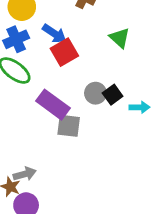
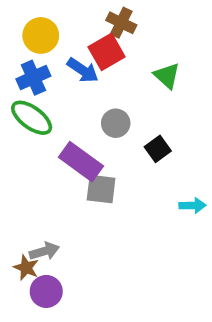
red square: (64, 52) -> (107, 52), moved
gray circle: (96, 93) -> (116, 123), moved
cyan arrow: (139, 107) -> (192, 206), moved

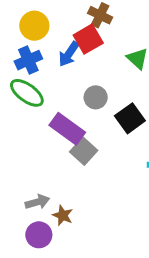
blue arrow: (83, 70) -> (69, 54), turned 90
black square: (158, 149) -> (130, 118), size x1.4
gray square: (101, 189) -> (84, 151), turned 35
brown star: (26, 268) -> (63, 215), moved

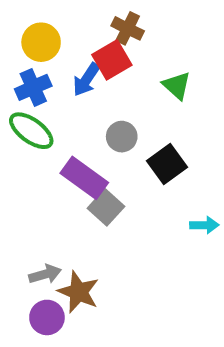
brown star: (63, 215) -> (78, 292), size x1.5

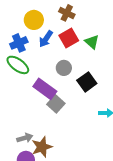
yellow circle: (41, 42) -> (34, 20), moved
red square: (112, 60) -> (69, 38), moved
brown star: (78, 292) -> (42, 147), turned 30

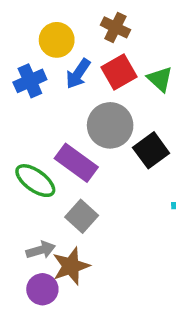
green ellipse: (18, 65) -> (35, 181), moved
gray circle: (64, 68) -> (110, 125), size x1.6
gray square: (56, 104) -> (82, 216), moved

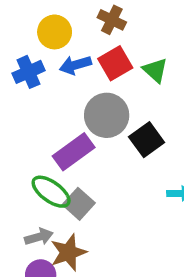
blue arrow: (78, 74) -> (75, 65), turned 40
purple rectangle: (76, 163) -> (74, 152), turned -72
green ellipse: (35, 181) -> (51, 192), moved

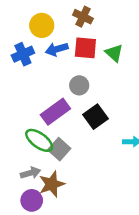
red square: (115, 63) -> (85, 48), turned 35
gray circle: (107, 115) -> (79, 85), size x0.6
black square: (147, 140) -> (95, 117), moved

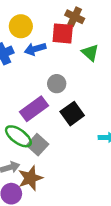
brown cross: (83, 17) -> (75, 17), moved
red square: (85, 48) -> (63, 33), moved

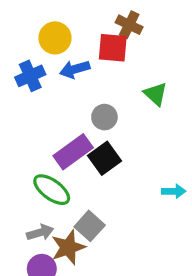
green triangle: (90, 53) -> (156, 94), moved
black square: (72, 114) -> (104, 158), moved
gray square: (38, 145) -> (90, 226), moved

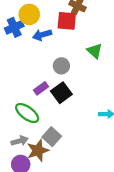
blue cross: (30, 76) -> (14, 27), moved
purple rectangle: (73, 152) -> (41, 88), size x0.6

